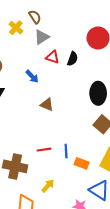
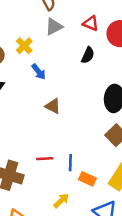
yellow cross: (16, 28) -> (24, 46), moved
red triangle: (53, 57) -> (91, 23), moved
yellow arrow: (48, 186) -> (61, 201), moved

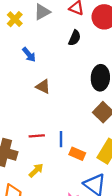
yellow cross: (24, 46) -> (15, 19), moved
yellow arrow: (61, 201) -> (36, 170), moved

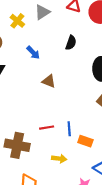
black semicircle: (75, 38) -> (71, 43), moved
yellow arrow: (36, 170) -> (59, 159), moved, turned 56

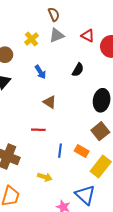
red line: (47, 128) -> (38, 130), moved
orange rectangle: (85, 141) -> (82, 151), moved

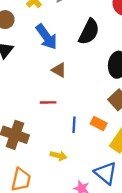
black semicircle: (78, 70) -> (89, 32), size x1.6
blue arrow: (40, 72) -> (46, 37), size x1.6

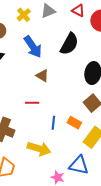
yellow arrow: (58, 156) -> (39, 149), size x1.6
blue triangle: (106, 173) -> (79, 165), turned -30

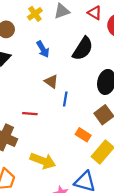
blue arrow: (33, 47) -> (43, 49), size x0.7
red line: (32, 103) -> (30, 114), moved
blue line: (53, 123) -> (65, 99), moved

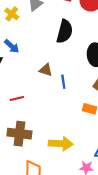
blue arrow: (43, 49) -> (12, 46), moved
red line: (30, 114) -> (17, 99), moved

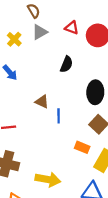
black semicircle: (65, 31) -> (66, 64), size x0.7

